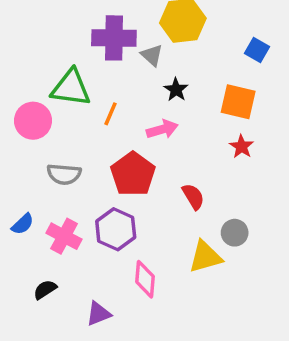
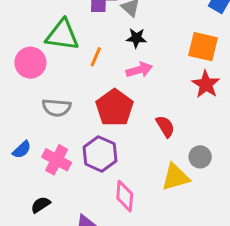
black star: (176, 90) -> (136, 38), moved, turned -30
red star: (242, 147) -> (206, 84), size x1.4

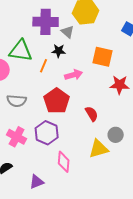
black star: (136, 38) -> (59, 51), moved
orange square: (203, 47) -> (103, 57), moved
red star: (206, 84) -> (120, 85), turned -30

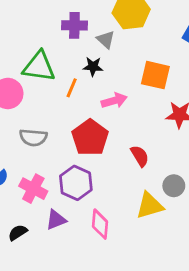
purple cross: (46, 22) -> (74, 25), size x0.7
purple triangle: (37, 182) -> (56, 220), moved

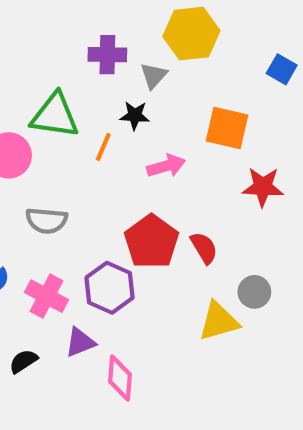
gray triangle: (106, 40) -> (154, 76), turned 30
red pentagon: (90, 137) -> (152, 242), moved
pink diamond: (100, 224) -> (120, 378), moved

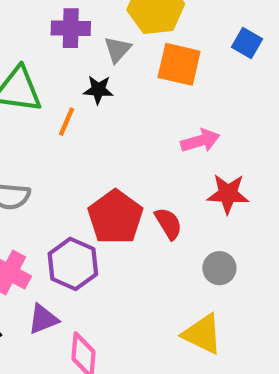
orange square: (227, 128) -> (179, 64), moved
pink arrow: (166, 166) -> (200, 141), moved
red star: (263, 187) -> (228, 194), moved
yellow triangle: (219, 321) -> (202, 334), moved, turned 42

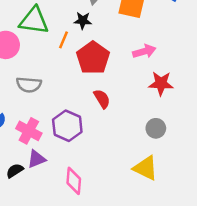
red pentagon: (115, 217) -> (93, 58), moved
red semicircle: (168, 224) -> (102, 99), moved
purple triangle: (43, 319) -> (37, 159), moved

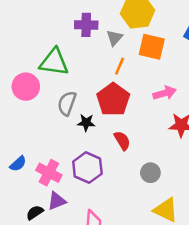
black star: (83, 21) -> (86, 123), moved
orange line: (63, 40) -> (120, 66), moved
gray semicircle: (29, 85) -> (67, 103), moved, turned 105
gray circle: (156, 128) -> (150, 173), moved

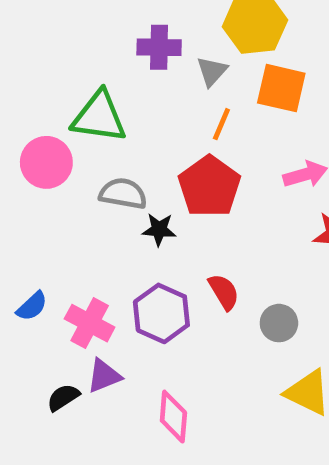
gray semicircle: (67, 103) -> (123, 194), turned 80
red semicircle: (122, 141) -> (224, 292), moved

